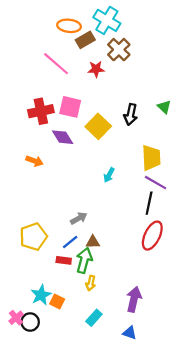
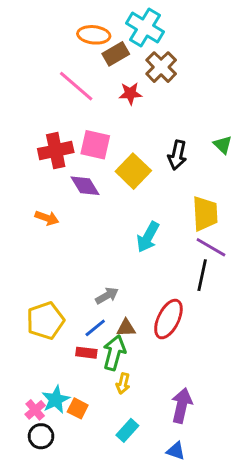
cyan arrow: (109, 175) -> (148, 237), size x1.5
red ellipse: (152, 236) -> (168, 319), moved
pink cross: (16, 318) -> (35, 410), moved

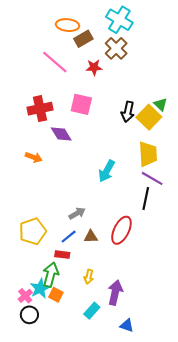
cyan cross: (145, 28) -> (119, 20), moved
pink square: (95, 145) -> (81, 104), moved
yellow square: (133, 171) -> (149, 117), moved
green arrow: (114, 353) -> (51, 275), moved
purple arrow: (182, 405) -> (115, 293), moved

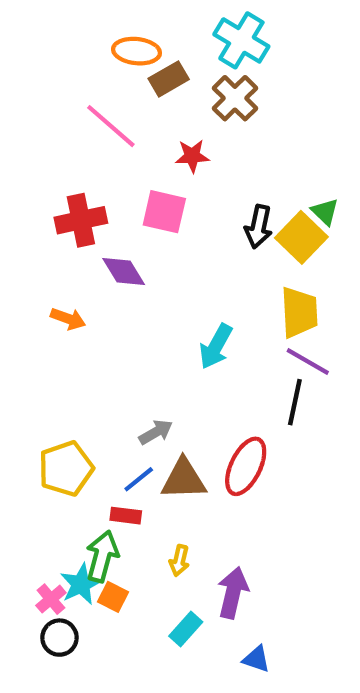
red star: (94, 67) -> (192, 156), moved
brown triangle: (91, 237) -> (184, 479), size x1.6

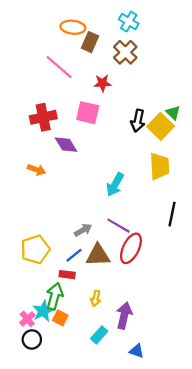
cyan cross: (241, 40) -> (129, 22), size x0.7
brown rectangle: (169, 79) -> (90, 42), turned -36
purple line: (308, 361) -> (118, 226), moved
black line: (295, 402) -> (172, 214), moved

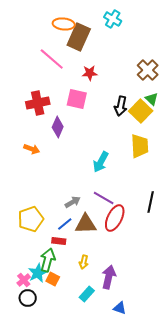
brown rectangle: (90, 42) -> (79, 37), size x1.5
brown cross: (125, 52) -> (148, 70), moved
purple diamond: (66, 145) -> (58, 127), turned 55
black line: (172, 214) -> (151, 202), moved

